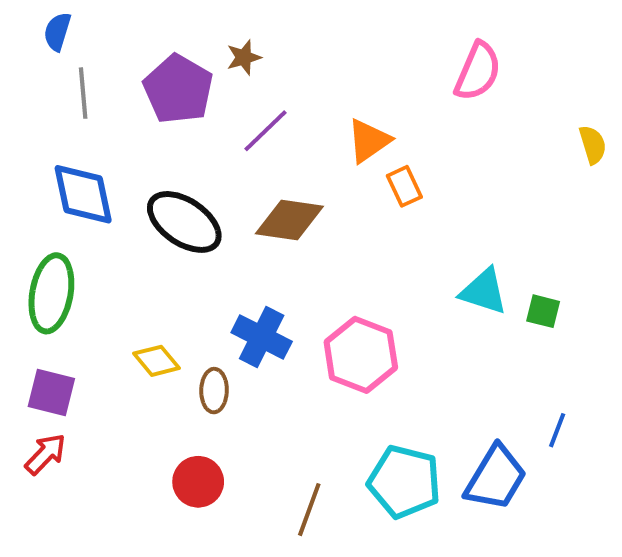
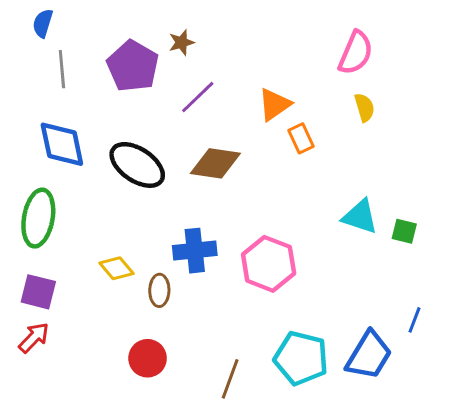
yellow semicircle: (593, 145) -> (364, 107), moved
blue cross: (262, 337) -> (195, 251), turned -33

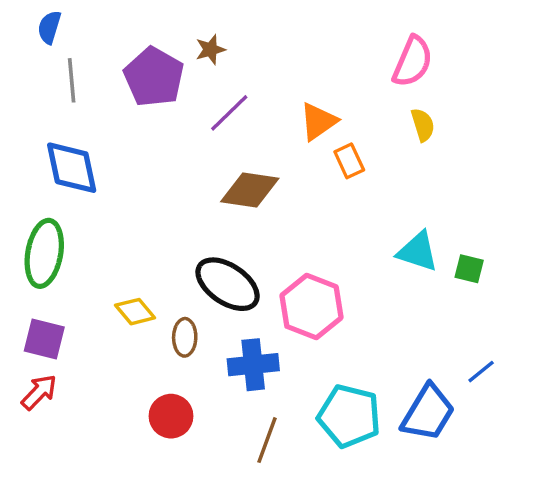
black ellipse: (137, 165) -> (228, 284), moved
blue cross: (195, 251) -> (253, 365), moved
blue line: (415, 320) -> (481, 372), turned 30

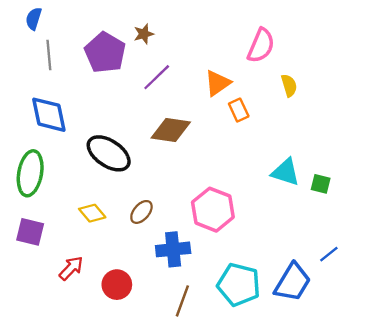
pink semicircle: (413, 61) -> (261, 46), moved
black ellipse: (228, 284) -> (109, 153), moved
brown ellipse: (185, 337) -> (141, 212), moved, turned 40
red arrow: (39, 392) -> (71, 268), moved

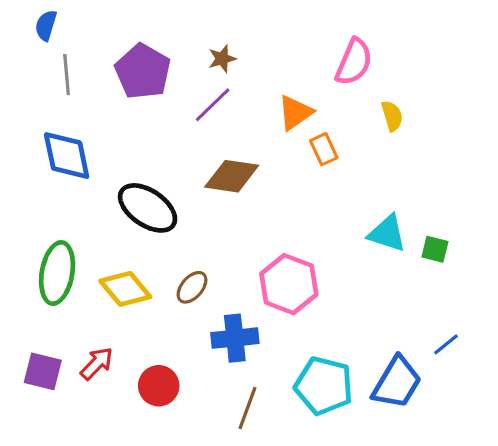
brown star: (144, 34) -> (222, 59), moved
green ellipse: (30, 173) -> (57, 273), moved
yellow diamond: (92, 213) -> (125, 289), size x1.4
purple square: (30, 232) -> (43, 371), moved

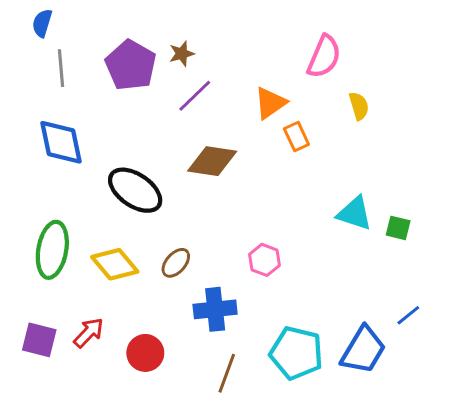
brown star: (222, 59) -> (182, 54), moved
pink hexagon: (289, 284) -> (264, 260), size x0.6

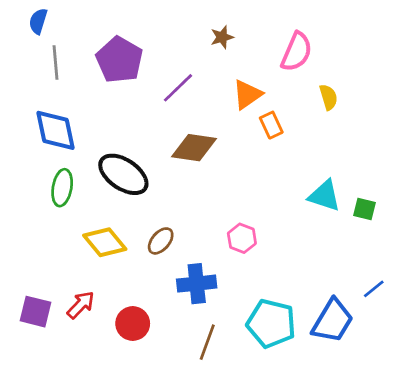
brown star: (182, 54) -> (222, 37), moved
green ellipse: (52, 250) -> (62, 188), moved, size x0.7

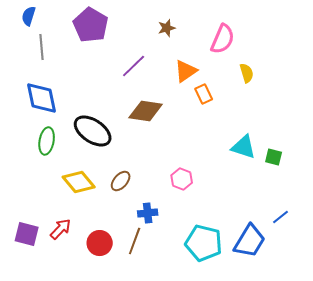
purple pentagon: (119, 60) -> (91, 25), moved
blue cross: (197, 284) -> (148, 213), size x0.7
brown line: (207, 342) -> (135, 241), moved

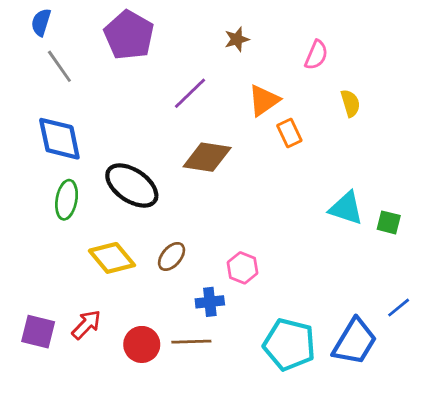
pink semicircle: (223, 39) -> (316, 55), size x0.7
gray line: (42, 47) -> (59, 66), turned -30
pink hexagon: (182, 179) -> (242, 268), moved
brown line: (135, 241) -> (191, 342), turned 68

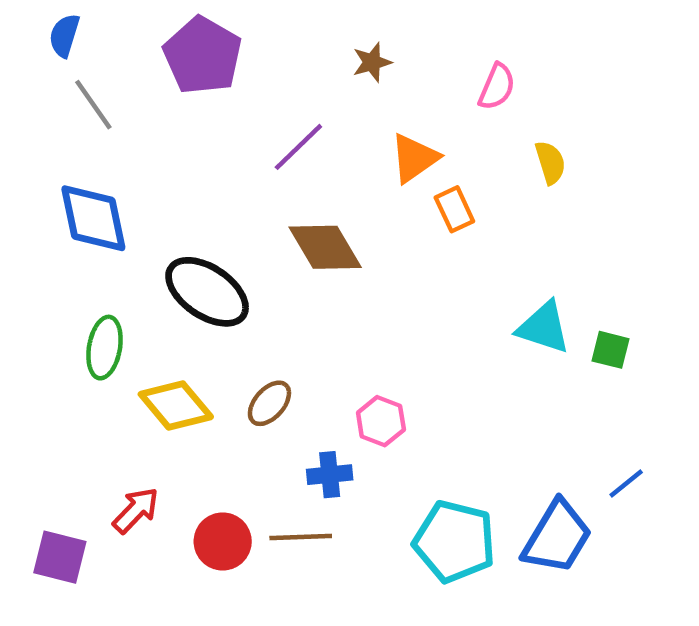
brown diamond: (207, 157) -> (325, 247), turned 51
green ellipse: (67, 200) -> (104, 348), moved
purple square: (38, 332) -> (60, 557), moved

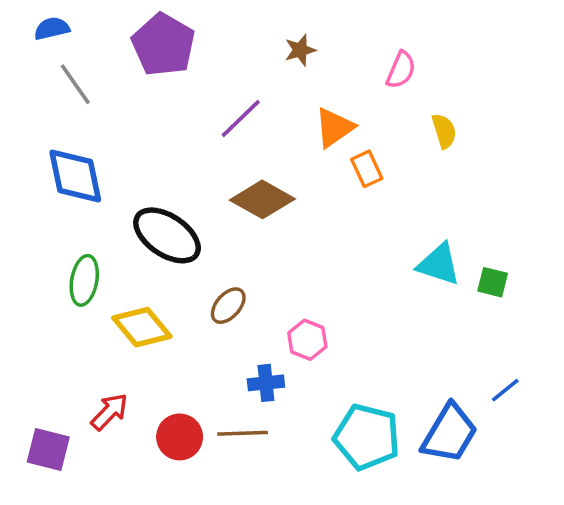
blue semicircle: (64, 35) -> (52, 28), turned 60
brown diamond: (325, 247) -> (262, 199), turned -30
brown ellipse: (269, 403) -> (228, 306), moved

